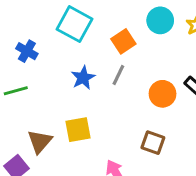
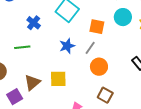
orange square: (123, 41) -> (97, 27), turned 35
orange circle: (163, 94) -> (99, 67), moved

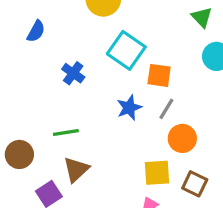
orange square: (97, 27) -> (159, 75), moved
green line: (22, 47) -> (66, 132), moved
yellow square: (58, 79) -> (157, 173), moved

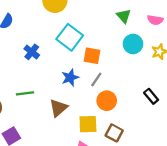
brown triangle: (76, 169) -> (58, 108), moved

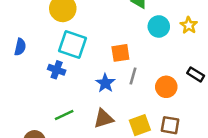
cyan square: (70, 37) -> (73, 45), moved
orange circle: (107, 101) -> (166, 87), moved
brown triangle: (58, 108) -> (104, 119), turned 42

